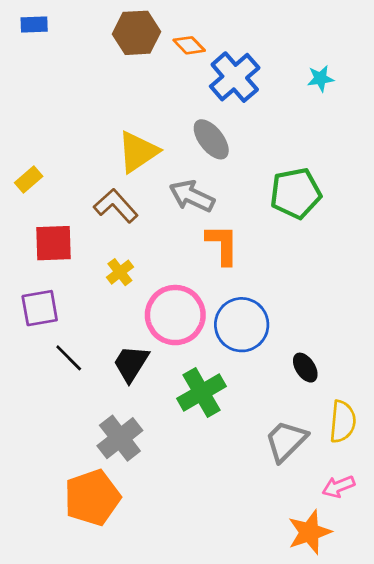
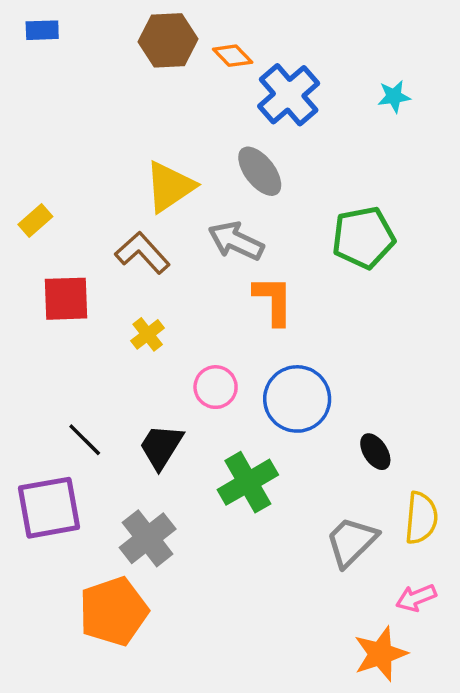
purple square: (40, 308) -> (49, 508), moved, size x1.4
pink circle: (175, 315) -> (216, 387), size x0.6

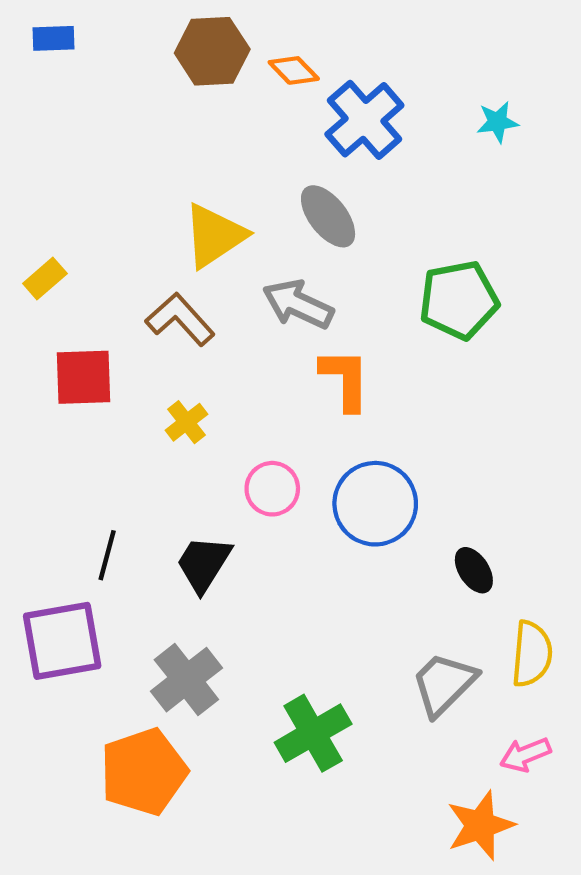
black line: (85, 440) -> (107, 555), turned 60
green cross: (248, 482) -> (313, 733), moved

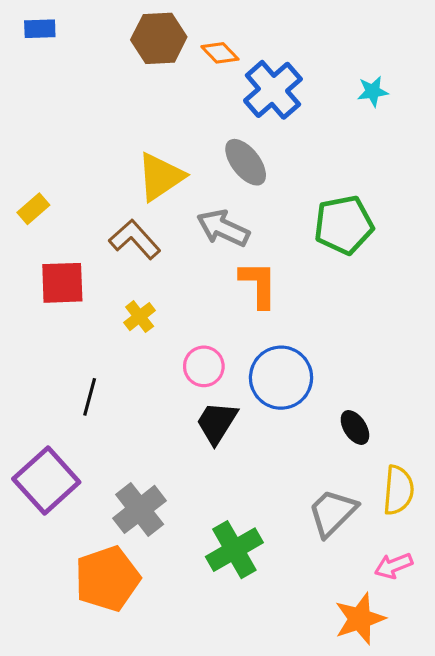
black line: (107, 555) -> (90, 397), moved
black trapezoid: (204, 564) -> (217, 423), moved
purple square: (62, 641) -> (46, 481), turned -32

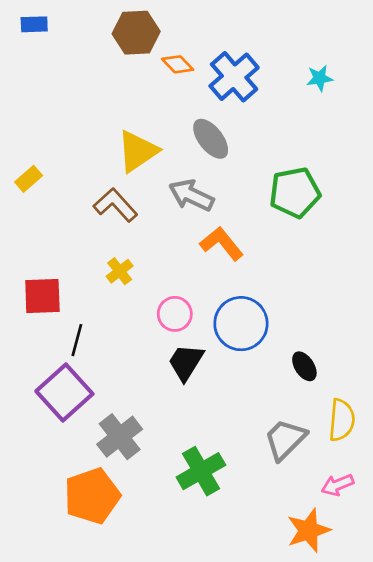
orange diamond: (220, 53) -> (178, 64), moved
red square: (62, 283) -> (42, 296), moved
orange L-shape: (258, 284) -> (222, 244), turned -39
purple square: (46, 481) -> (64, 393), moved

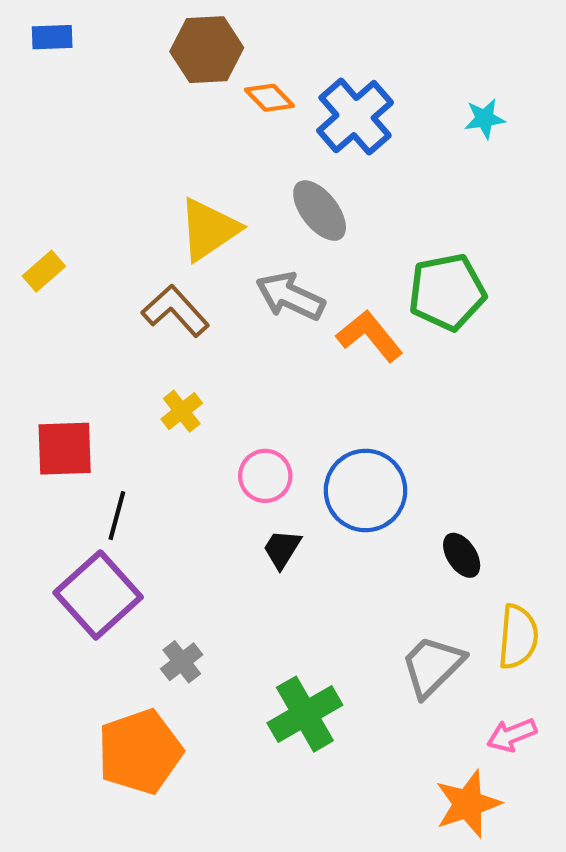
orange L-shape: (222, 244) -> (370, 336), moved
black trapezoid: (186, 362) -> (282, 549), size x0.7
gray cross: (120, 437) -> (182, 662), size x0.6

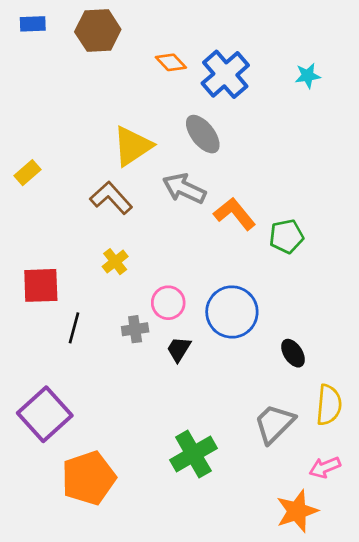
brown hexagon: (207, 50) -> (98, 31), moved
green pentagon: (447, 292) -> (286, 236), moved, size x0.7
purple square: (98, 595) -> (45, 414), moved
gray cross: (182, 662) -> (135, 329), moved, turned 30

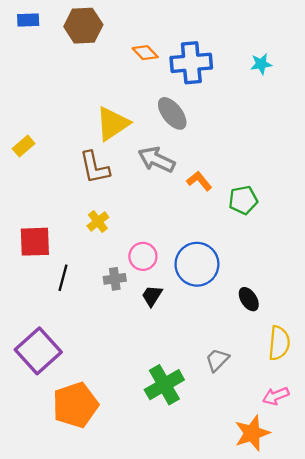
blue cross: (225, 74) -> (191, 63), turned 36
brown L-shape: (111, 198) -> (95, 167), turned -150
orange L-shape: (235, 214) -> (199, 181), size x0.7
gray trapezoid: (274, 424) -> (217, 360), moved, size x0.7

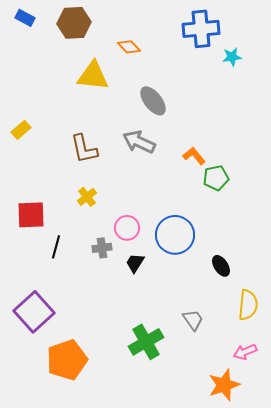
blue rectangle: (28, 20) -> (25, 18), turned 30
blue cross: (191, 63) -> (201, 29), moved
yellow triangle: (113, 124) -> (93, 76), moved, turned 40
orange L-shape: (199, 181) -> (194, 156), moved
gray trapezoid: (217, 360) -> (193, 320), turned 100

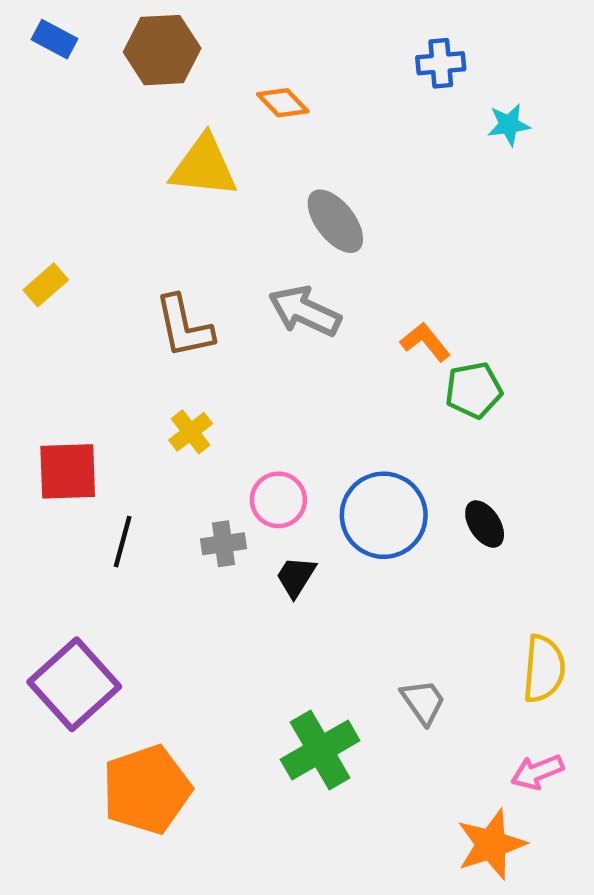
blue cross: (201, 29) -> (441, 63), size x0.6
black ellipse: (221, 266) -> (485, 524), moved

